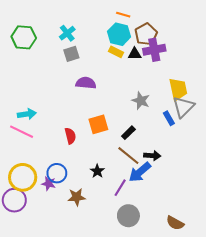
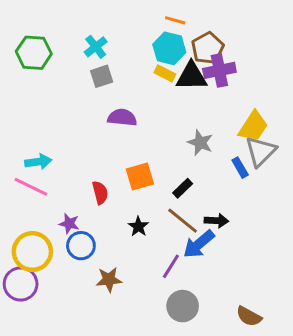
black triangle: (135, 54) -> (191, 76), size x1.6
yellow trapezoid: (178, 89) -> (253, 126), turned 45
black star: (97, 171) -> (138, 227), moved
purple star: (49, 184) -> (69, 224), moved

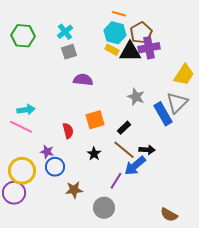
yellow trapezoid: (253, 126) -> (184, 75), moved
blue rectangle: (240, 168) -> (163, 114), size x1.6
gray circle: (183, 306) -> (104, 208), moved

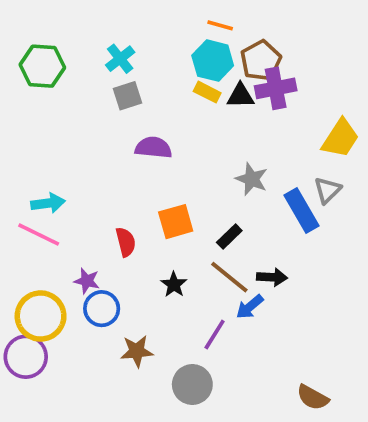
black triangle: (130, 52) -> (240, 96), size x0.7
gray triangle: (177, 103) -> (327, 190), size x0.7
blue arrow: (135, 166) -> (250, 307), size x0.7

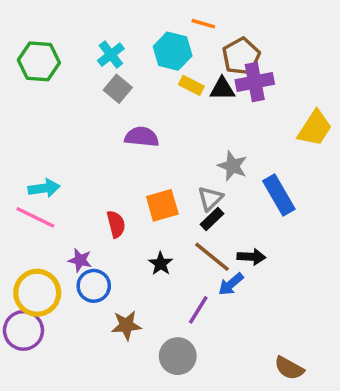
cyan hexagon: (213, 61) -> (173, 51), moved
gray square: (128, 96) -> (118, 89), turned -32
gray triangle: (327, 190) -> (210, 198), moved

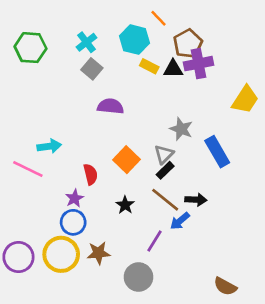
orange line: (203, 24) -> (159, 18), turned 30
cyan arrow: (44, 188) -> (49, 146), moved
orange square: (162, 205) -> (126, 160), turned -30
purple star: (80, 260) -> (74, 198), moved, turned 30
yellow circle: (37, 293) -> (61, 254), moved

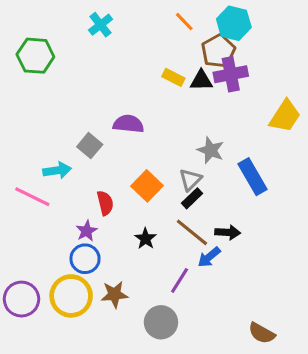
cyan hexagon: (135, 40) -> (234, 23), moved
cyan cross: (86, 42) -> (101, 25), moved
gray square: (92, 69) -> (90, 146), moved

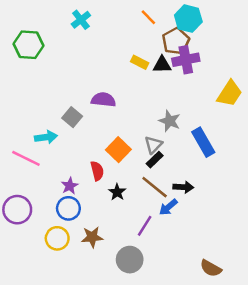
red semicircle: (105, 203) -> (97, 171), moved
yellow circle: (71, 296) -> (57, 238), size x0.7
purple circle: (21, 299) -> (17, 210), moved

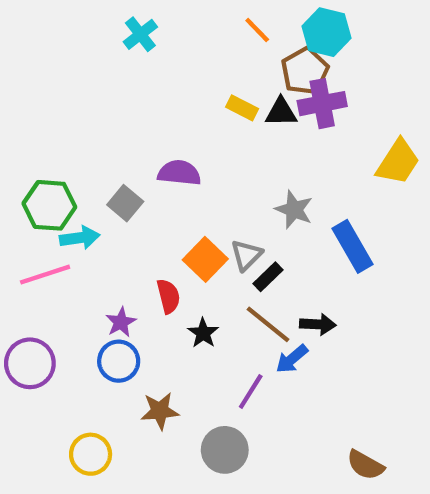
green hexagon: (28, 45) -> (49, 205), moved
gray triangle: (153, 145) -> (246, 255), moved
pink line: (26, 158) -> (45, 275), turned -44
yellow circle: (57, 238) -> (91, 454), moved

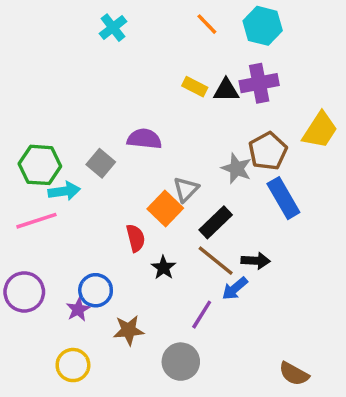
brown pentagon: (305, 71) -> (268, 151), moved
gray triangle: (246, 255) -> (186, 189), moved
black rectangle: (268, 277) -> (216, 222), size x1.4
purple star: (121, 322) -> (78, 309), moved

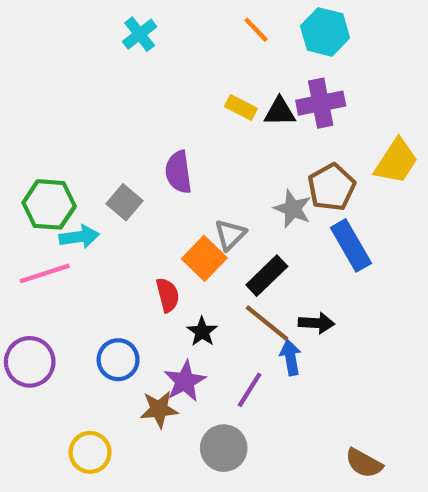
purple semicircle: (144, 139) -> (178, 172), turned -104
blue arrow: (235, 288) -> (291, 358), turned 120
purple star: (78, 309) -> (185, 381), moved, size x1.4

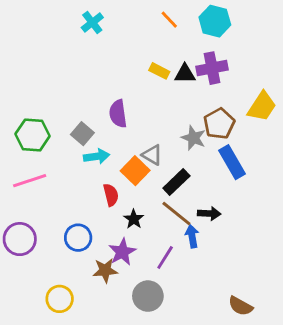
gray triangle: (230, 235) -> (152, 155), turned -45
cyan arrow: (79, 237) -> (97, 156), moved

